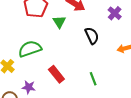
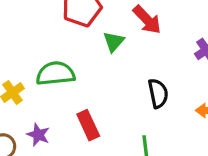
black semicircle: (92, 36) -> (158, 93), moved

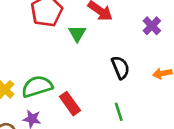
green semicircle: (55, 74) -> (37, 86), moved

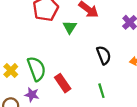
green semicircle: (37, 86) -> (36, 69), turned 85

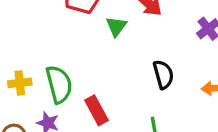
yellow cross: (11, 71) -> (20, 83), turned 32

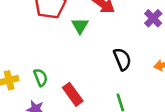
green semicircle: (59, 84) -> (40, 77), size x0.6

